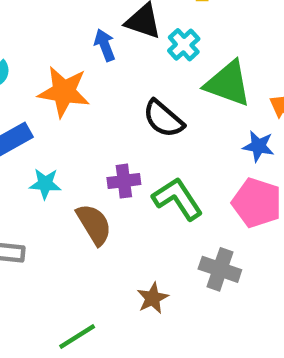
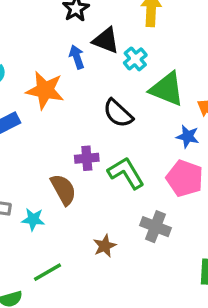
cyan star: (45, 184) -> (33, 219), moved

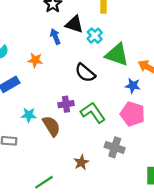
orange star: (45, 90) -> (35, 60), size x0.6
cyan star: (33, 219) -> (29, 115), moved

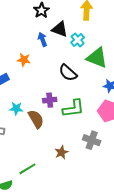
green L-shape: (93, 113) -> (73, 108), turned 115

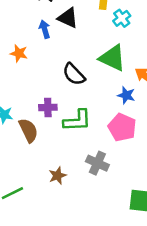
cyan cross: (78, 40) -> (122, 18), moved

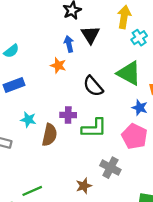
black triangle: (68, 18) -> (90, 35), turned 30
orange star: (19, 53) -> (58, 65), moved
brown semicircle: (28, 130) -> (49, 135), turned 35
brown star: (58, 176) -> (84, 186), moved

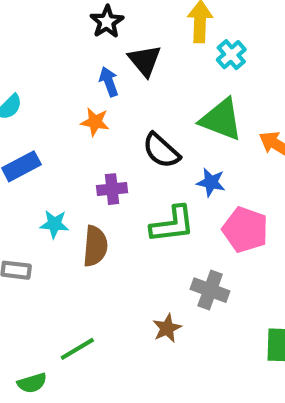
blue star: (140, 108) -> (211, 182), moved
purple cross: (68, 115) -> (112, 189), moved

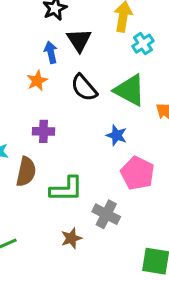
orange star: (95, 122) -> (37, 81), turned 30
black semicircle: (161, 151) -> (84, 88), moved
green L-shape: (172, 224) -> (66, 189), moved

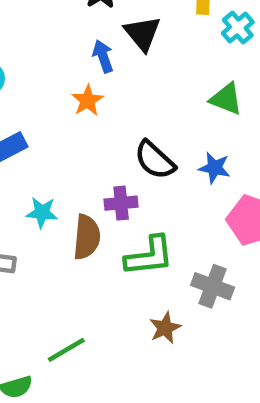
black semicircle: (84, 88) -> (155, 160), moved
green triangle: (130, 90) -> (226, 99), size x0.7
purple cross: (44, 131) -> (121, 203), moved

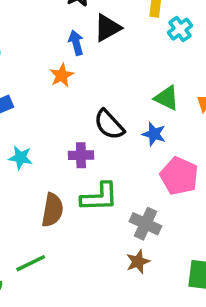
black triangle: (142, 33) -> (107, 28), turned 36
green triangle: (226, 99) -> (167, 98), moved
brown semicircle: (87, 237) -> (52, 210), moved
brown star: (165, 328) -> (138, 262), moved

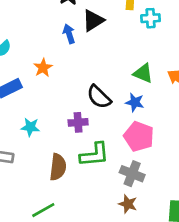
cyan cross: (180, 29) -> (151, 18), turned 36
orange star: (62, 75) -> (43, 68), moved
pink pentagon: (179, 176) -> (139, 136), moved
brown star: (138, 262) -> (128, 204), turned -30

